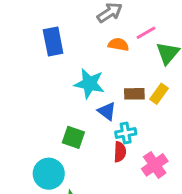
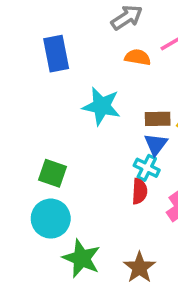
blue triangle: (107, 111) -> (156, 144), moved, turned 30
cyan cross: (126, 133) -> (147, 168), turned 36
green square: (73, 137) -> (53, 173), moved

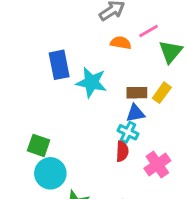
blue rectangle: (56, 54) -> (59, 65), moved
blue triangle: (156, 144) -> (135, 113), turned 42
green square: (53, 173) -> (39, 145), moved

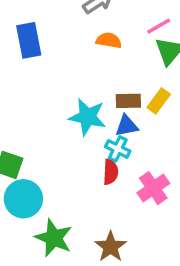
pink line: (149, 31) -> (159, 26), moved
blue rectangle: (59, 65) -> (29, 40), moved
cyan star: (91, 82) -> (87, 117), moved

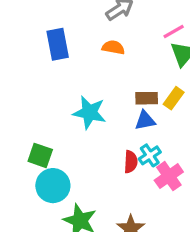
orange semicircle: (109, 40) -> (113, 47), moved
cyan star: (87, 117) -> (89, 113), moved
cyan cross: (118, 149) -> (150, 155), moved, turned 30

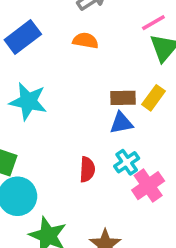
blue rectangle: (58, 44) -> (23, 37), turned 64
cyan star: (89, 113) -> (28, 101), moved
red semicircle: (131, 162) -> (87, 169), moved

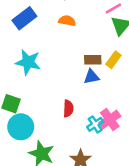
cyan cross: (127, 162) -> (95, 124), moved

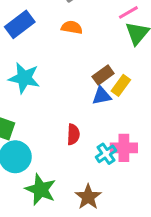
brown rectangle: (93, 60) -> (103, 75), turned -35
yellow rectangle: (113, 60) -> (121, 85), moved
pink cross: (110, 120) -> (124, 148), turned 35

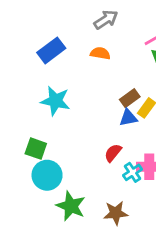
red semicircle: (73, 134) -> (113, 153), moved, turned -144
brown star: (88, 197) -> (116, 213), turned 30

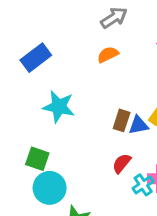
blue rectangle: (51, 50) -> (36, 58), moved
orange semicircle: (100, 53) -> (108, 55), turned -36
brown rectangle: (130, 98) -> (122, 120), moved, turned -36

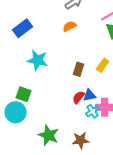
blue triangle: (138, 125) -> (90, 95), moved
cyan circle: (50, 188) -> (16, 112), moved

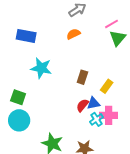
blue rectangle: (23, 28) -> (26, 36), turned 48
yellow rectangle: (103, 65) -> (107, 86), moved
green square: (24, 94) -> (18, 97), moved

